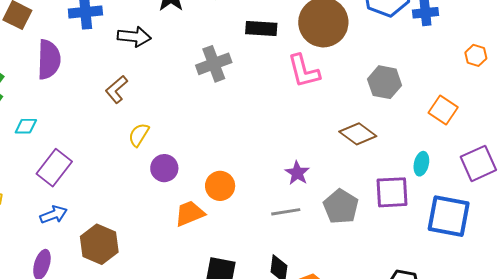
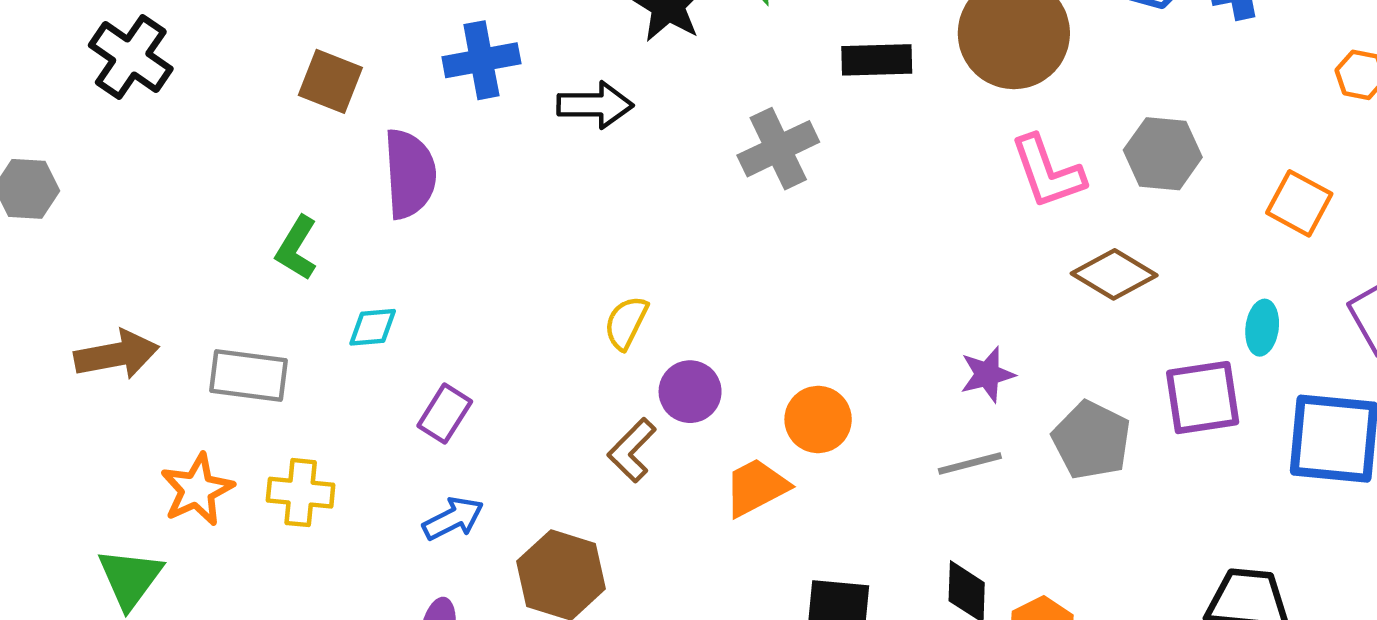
pink L-shape: (304, 71) -> (1047, 172), moved
brown L-shape: (116, 89) -> (632, 450), moved
purple rectangle: (54, 168) -> (445, 414), size x0.7
purple star: (297, 173) -> (987, 374), turned 30

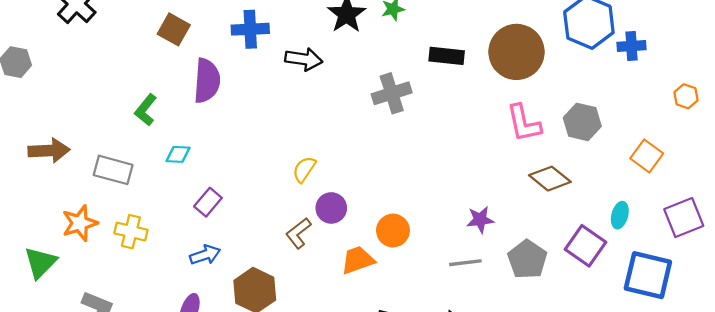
purple square: (1203, 398) -> (585, 246), turned 36

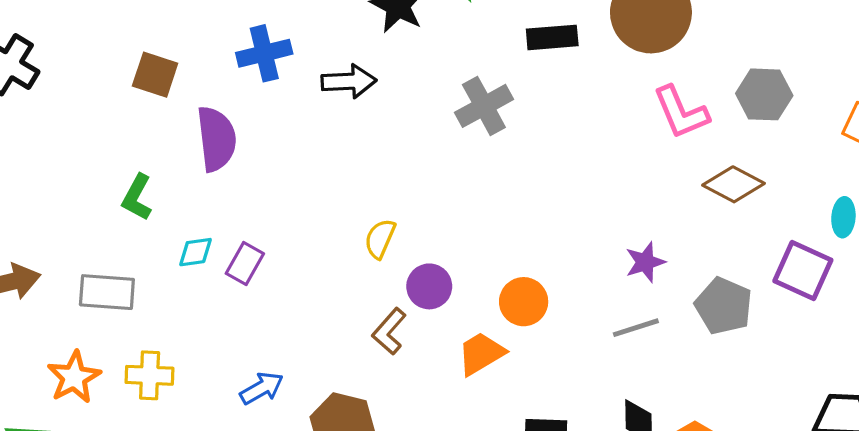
purple rectangle: (208, 202) -> (245, 264), moved

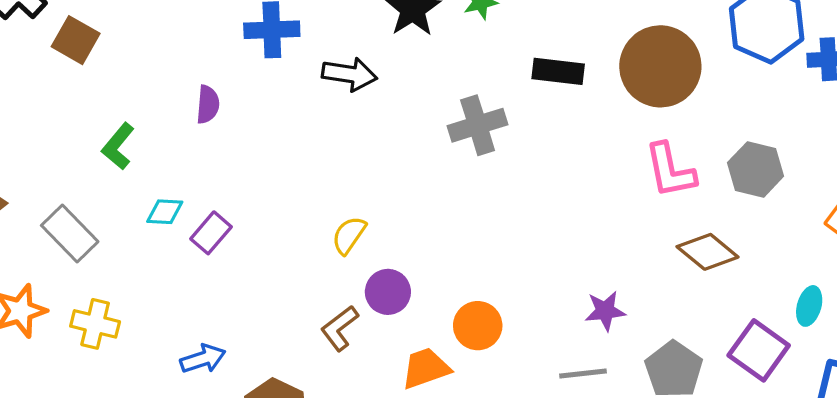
brown square: (155, 75) -> (76, 40), moved
purple semicircle: (216, 139) -> (208, 104), size x0.6
gray rectangle: (107, 292) -> (70, 234), turned 30

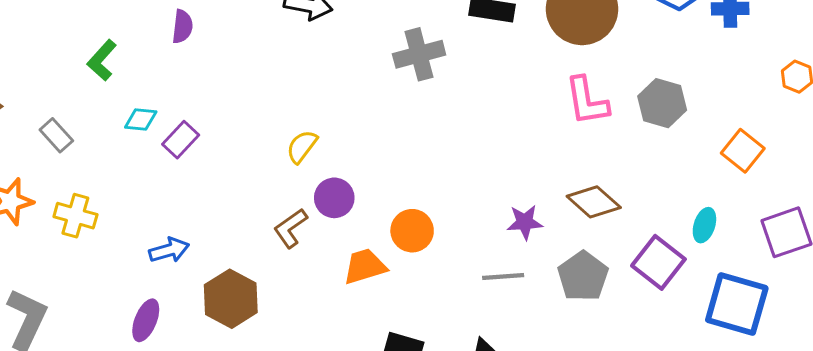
gray rectangle: (70, 234) -> (56, 135), size x0.7
brown diamond: (708, 252) -> (594, 202), moved

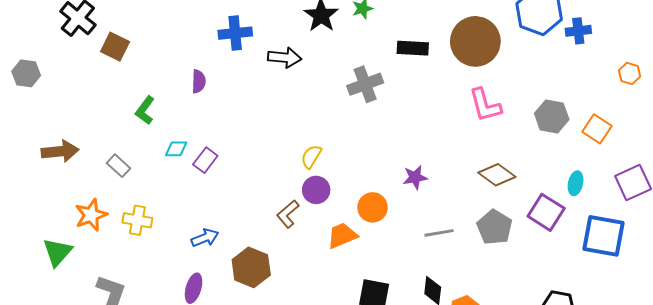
gray hexagon: (662, 103) -> (552, 116), moved
yellow semicircle: (302, 147) -> (311, 157), moved
purple star: (525, 222) -> (415, 177), moved

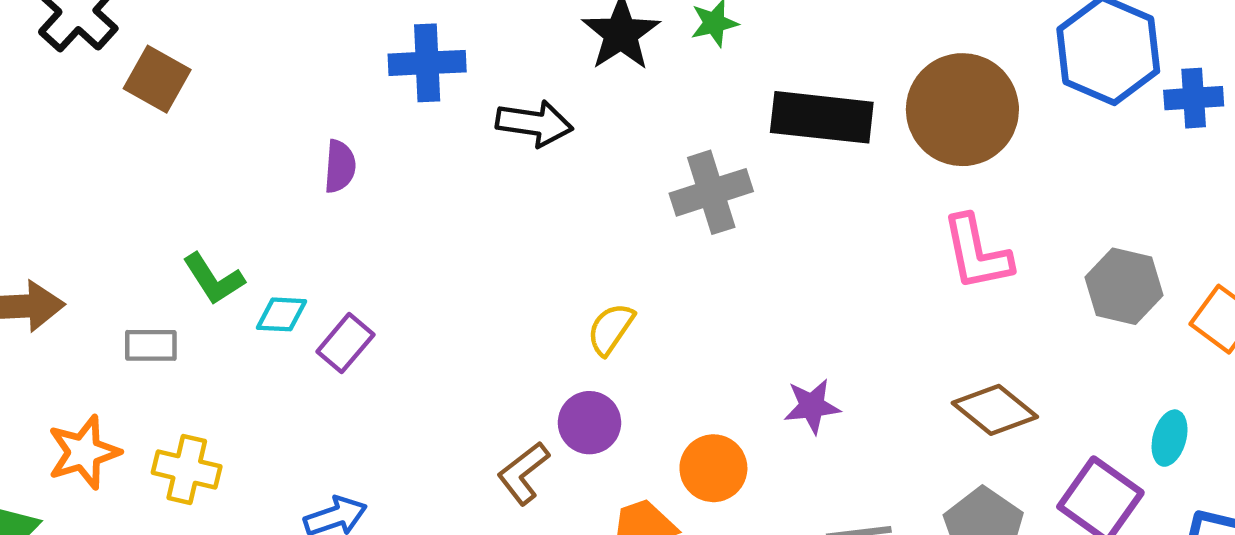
black rectangle: (413, 48) -> (822, 117), size x1.4
green L-shape: (145, 110) -> (213, 279), moved, turned -72
yellow semicircle: (311, 157) -> (611, 329), moved
gray rectangle: (118, 166) -> (151, 345), turned -45

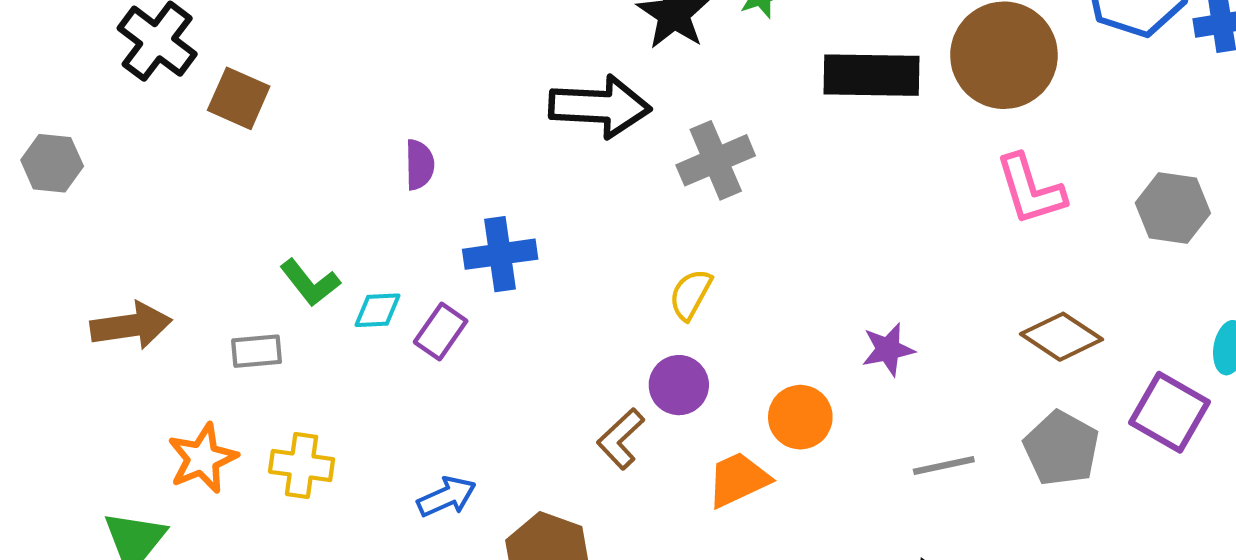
blue cross: (427, 63) -> (500, 254), moved
black arrow: (534, 123) -> (600, 107), size x1.4
gray cross: (711, 192) -> (716, 160), moved

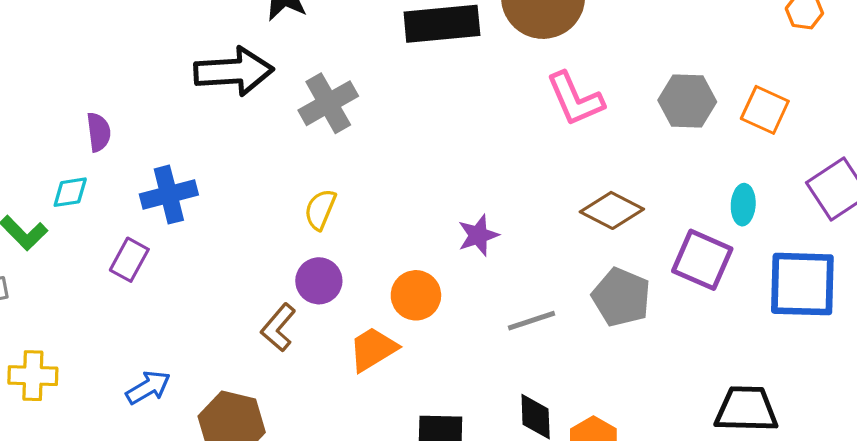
cyan diamond: (377, 310) -> (70, 192), moved

